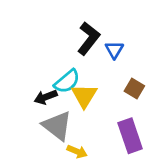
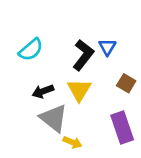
black L-shape: (89, 38) -> (83, 55), moved
cyan semicircle: (67, 81) -> (31, 50), moved

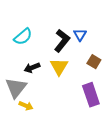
gray triangle: (54, 118) -> (16, 88), moved, turned 30
yellow arrow: (72, 142) -> (26, 106), moved

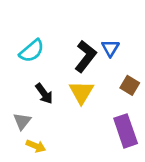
black arrow: (32, 68) -> (44, 94), turned -105
gray triangle: (16, 88) -> (22, 121), size x0.6

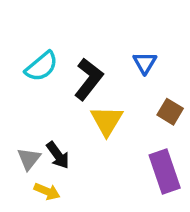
black L-shape: (86, 56) -> (89, 79), moved
black arrow: (44, 94) -> (58, 155), moved

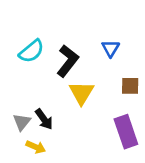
brown square: (170, 112) -> (130, 86), turned -30

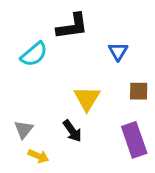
black L-shape: (68, 61) -> (72, 26), moved, turned 44
black arrow: (44, 119) -> (72, 131), moved

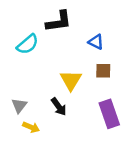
blue triangle: (118, 51) -> (96, 42), turned -35
brown square: (139, 91) -> (103, 71), moved

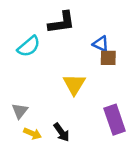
brown square: (103, 71) -> (108, 58), moved
black arrow: (59, 107) -> (62, 132), moved

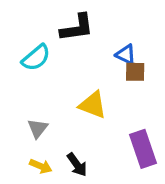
yellow triangle: (74, 84) -> (93, 105), turned -40
gray triangle: (20, 111) -> (38, 128), moved

